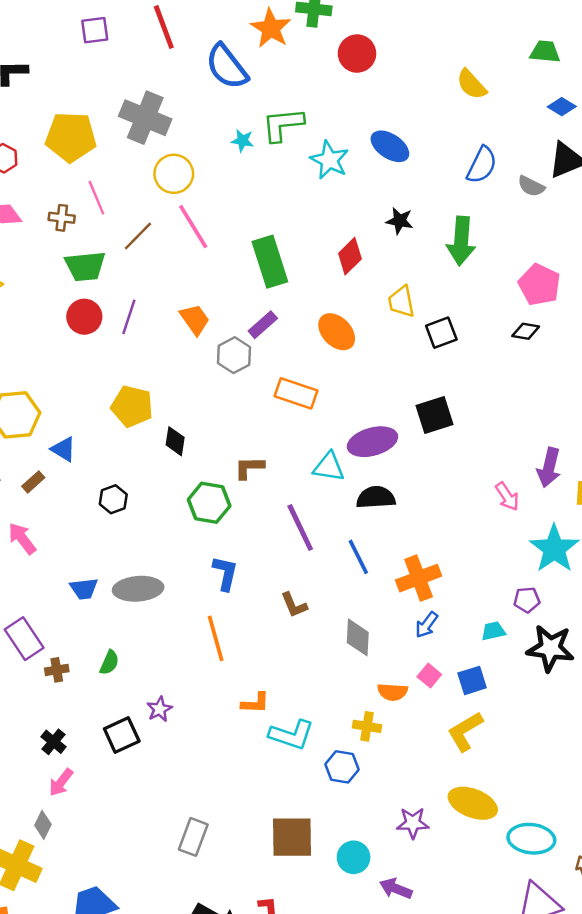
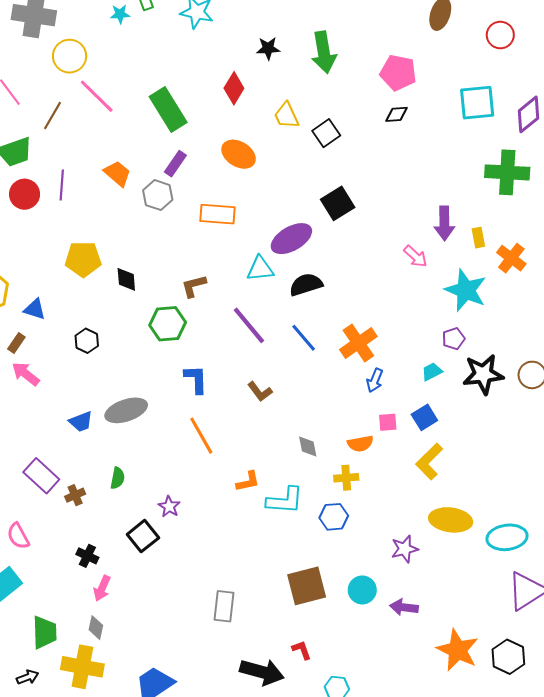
pink arrow: (22, 538) -> (26, 374), moved
gray diamond: (358, 637) -> (308, 446), moved, size x0.7
pink square: (429, 676) -> (388, 422), turned -30

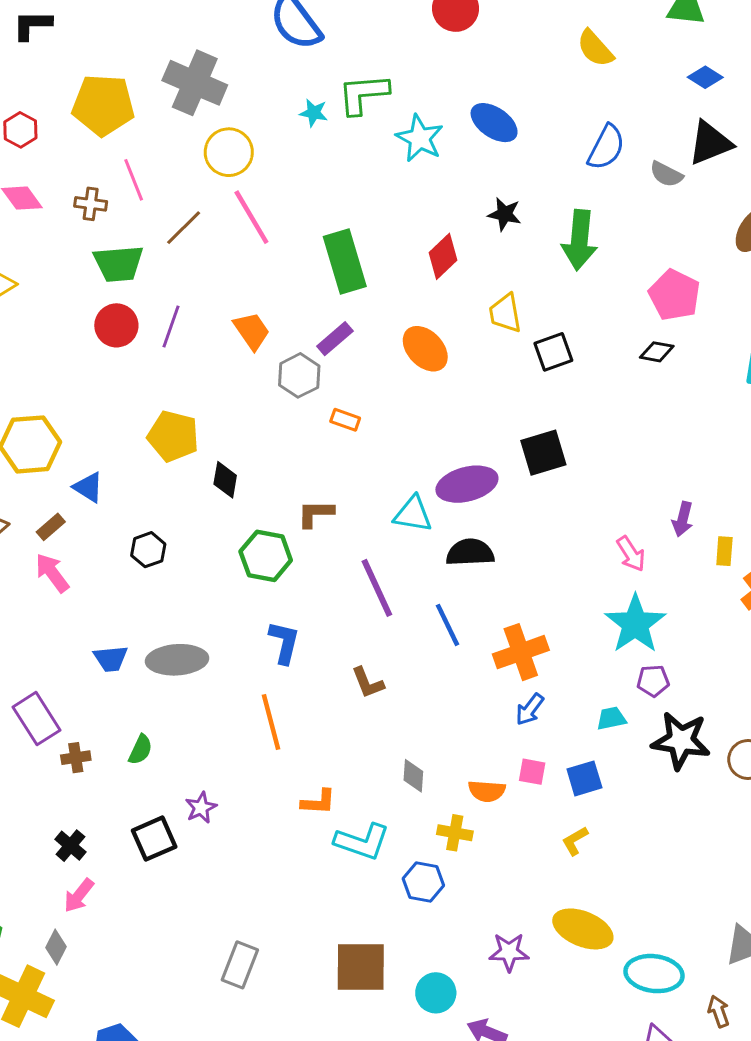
orange rectangle: (217, 214) -> (345, 420), moved, size x0.6
purple arrow: (444, 223) -> (683, 519), size x0.7
cyan star: (466, 290) -> (635, 624), moved
yellow L-shape: (429, 461) -> (575, 841), size x0.6

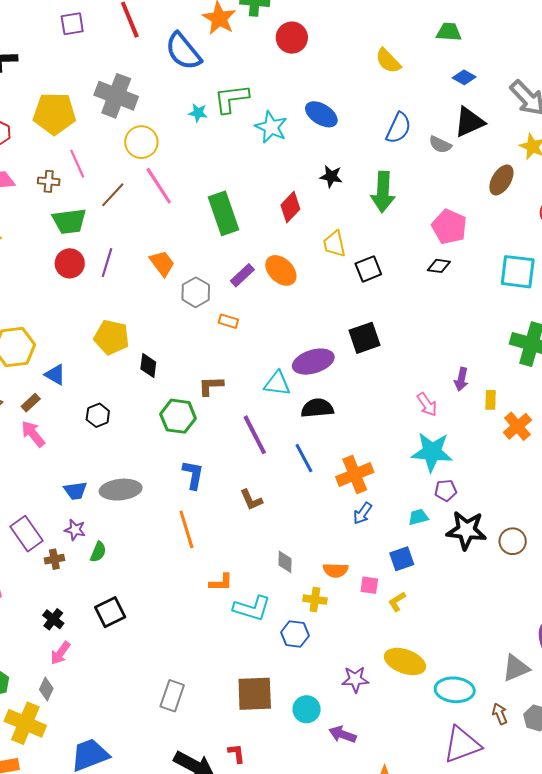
purple rectangle: (335, 339) -> (242, 275), moved
cyan star: (635, 624) -> (432, 452), turned -30
pink square: (532, 772) -> (369, 585), moved
purple star: (201, 808) -> (75, 530), moved, turned -30

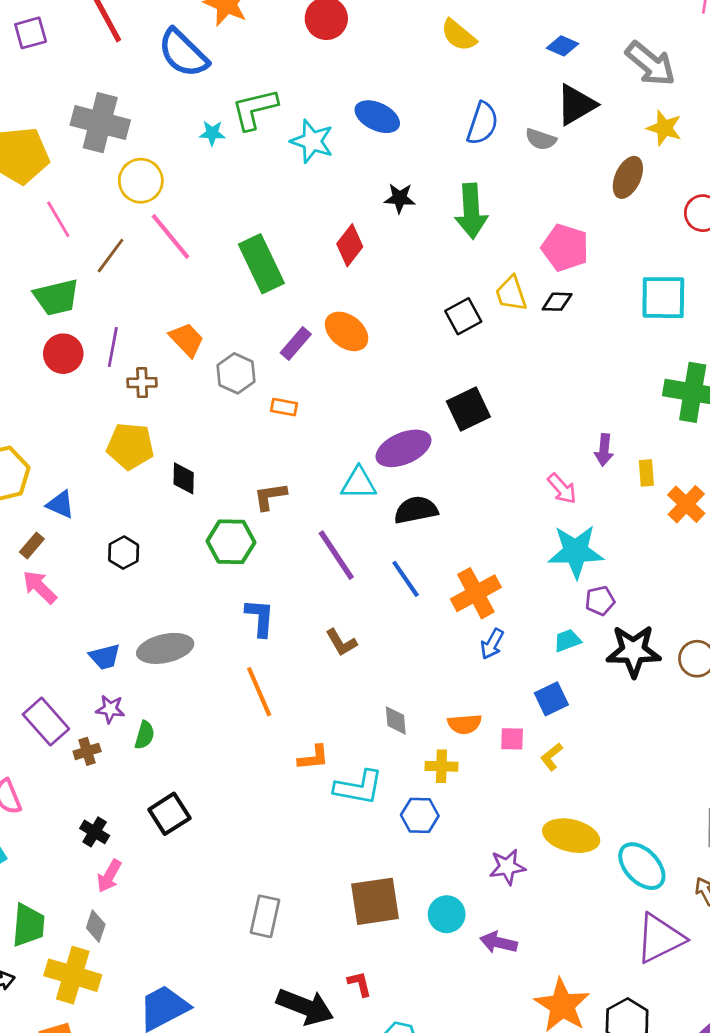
brown cross: (49, 181) -> (142, 383), moved
yellow trapezoid: (334, 244) -> (511, 293), moved
cyan ellipse: (455, 690) -> (642, 866), turned 48

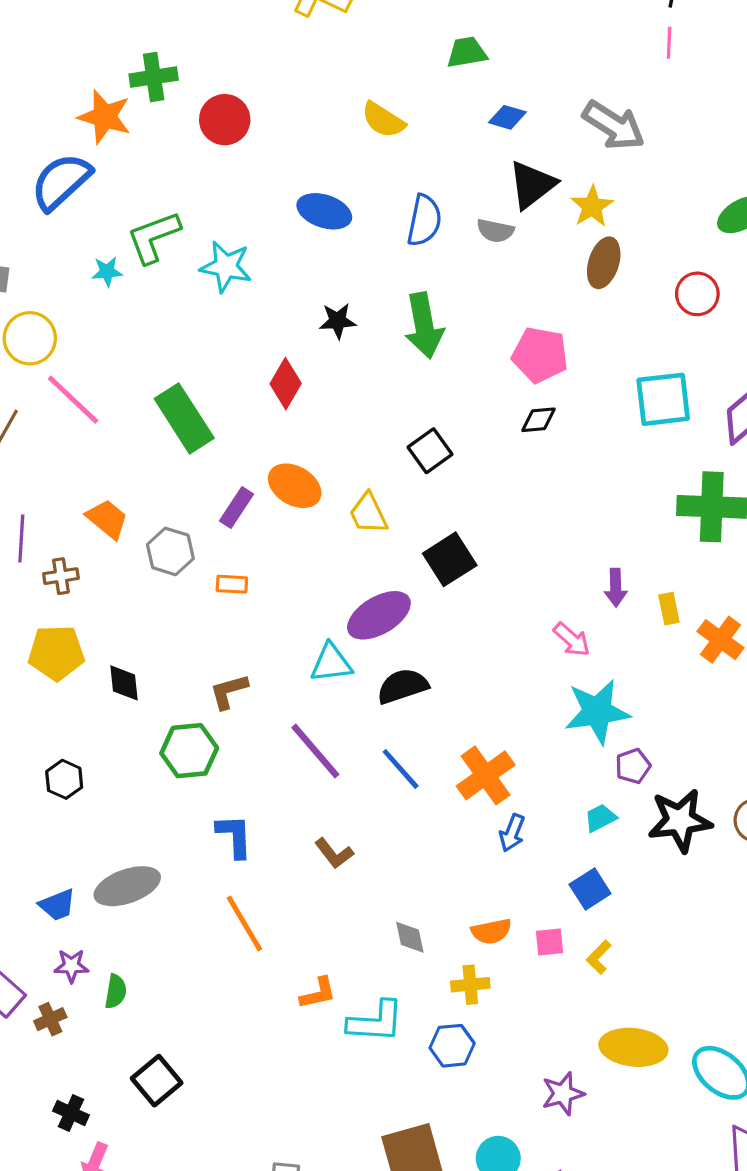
blue semicircle: (183, 53) -> (61, 182), turned 100
blue ellipse: (377, 117) -> (324, 211), moved
yellow star: (664, 128) -> (592, 206), moved, turned 30
yellow trapezoid: (511, 293) -> (368, 513), moved

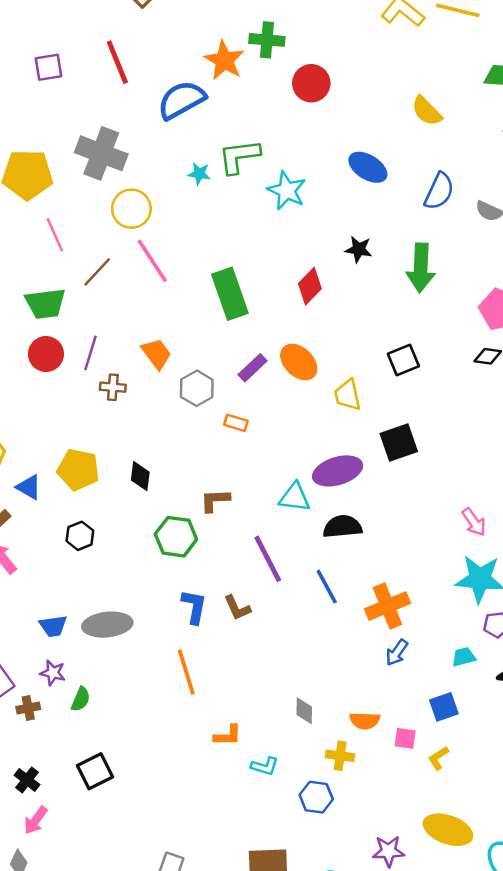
yellow pentagon: (56, 653) -> (78, 470), moved
brown L-shape: (334, 853) -> (237, 608), moved
cyan L-shape: (376, 1022) -> (265, 766), size x0.6

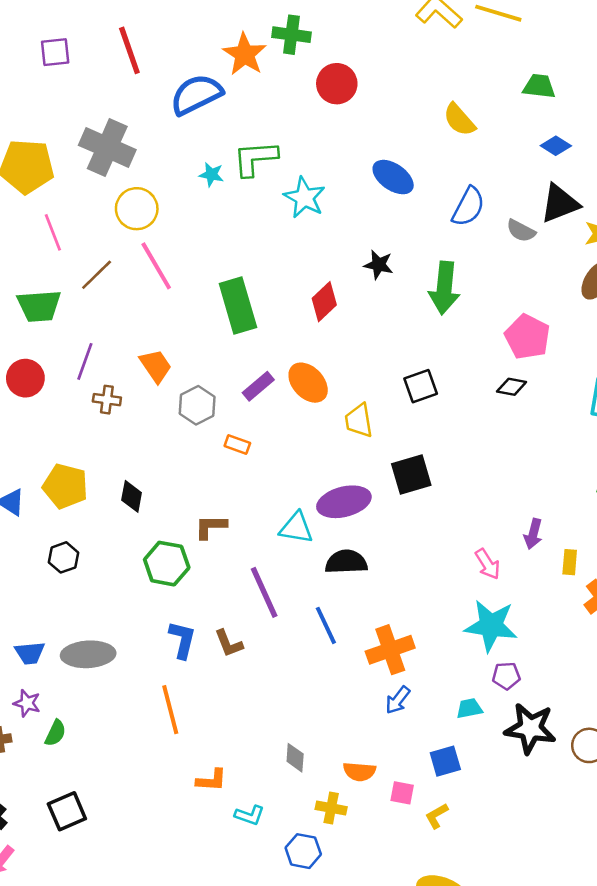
red circle: (46, 354) -> (25, 378), moved

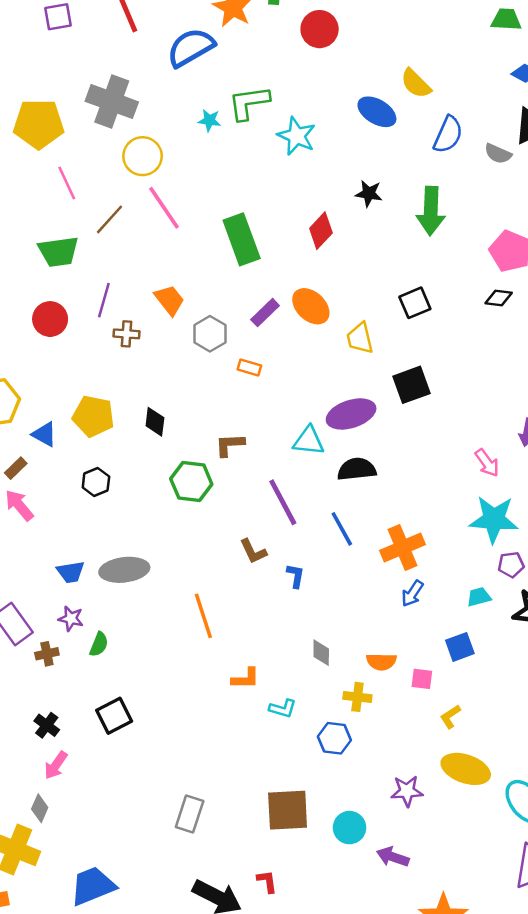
yellow semicircle: (459, 120) -> (416, 84), moved
blue L-shape: (182, 640) -> (296, 576), moved, size x0.7
yellow L-shape: (437, 816) -> (450, 717), moved

